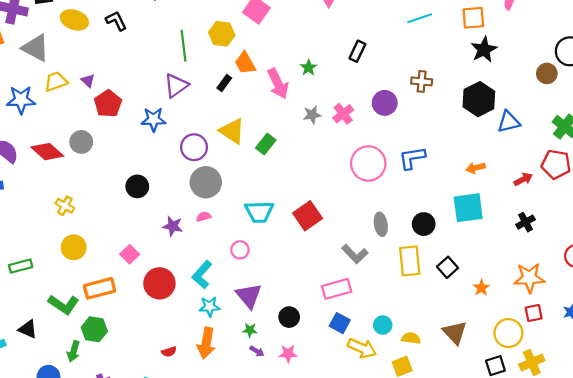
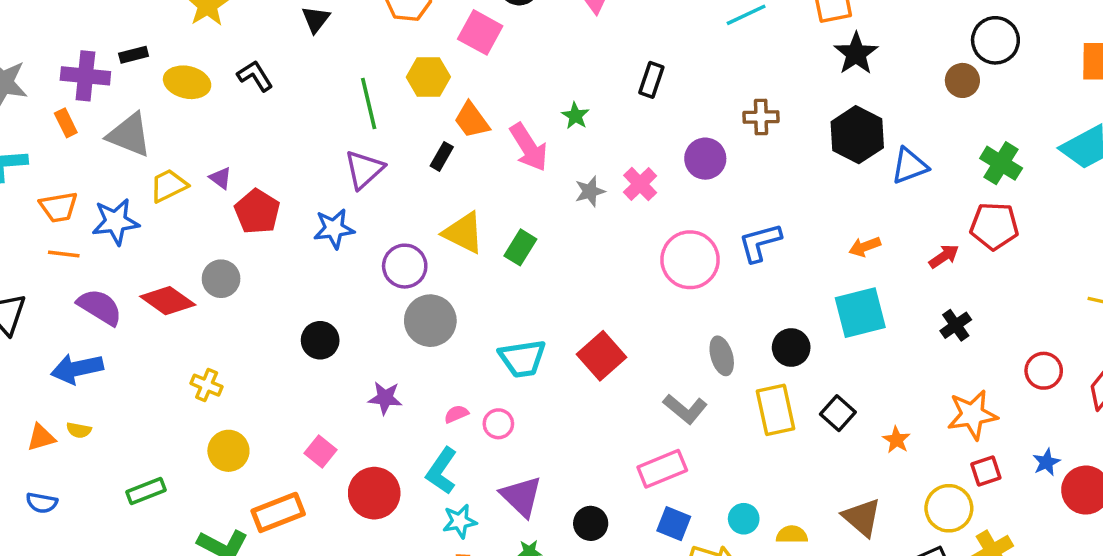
pink semicircle: (204, 217) -> (456, 414), moved

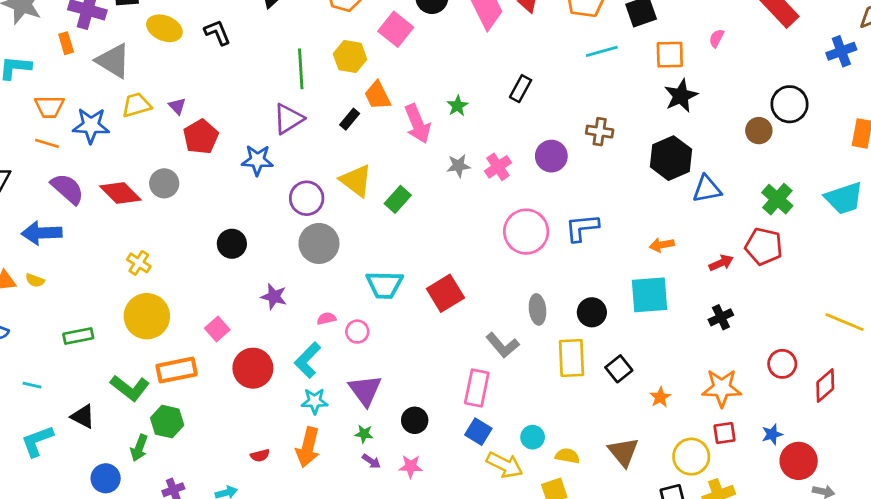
yellow circle: (228, 451) -> (147, 316), size x1.4
pink rectangle: (662, 469) -> (477, 388), turned -66

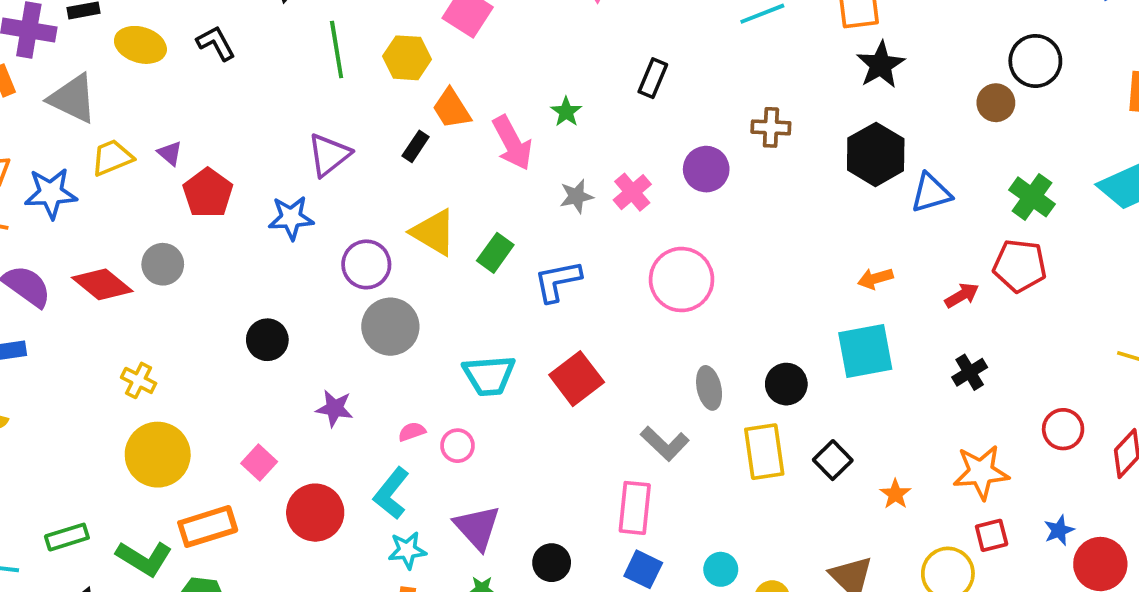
green line: (301, 69) -> (337, 50), moved
blue L-shape: (582, 228) -> (558, 281), moved
green rectangle: (78, 336) -> (67, 537), moved

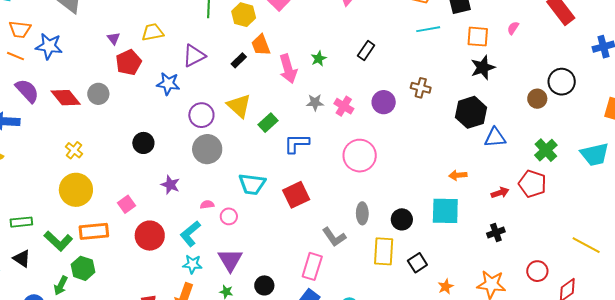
yellow trapezoid: (112, 158) -> (153, 32), moved
pink cross: (632, 192) -> (344, 106), turned -30

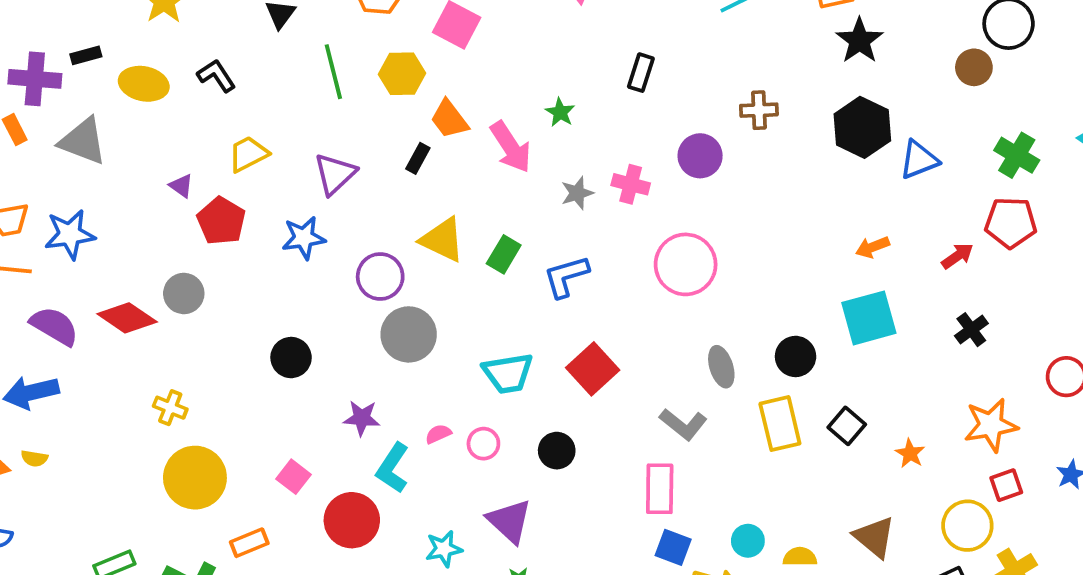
orange rectangle: (94, 231) -> (249, 543), size x0.7
cyan L-shape: (190, 234) -> (393, 468), moved
black circle: (264, 285) -> (557, 451), moved

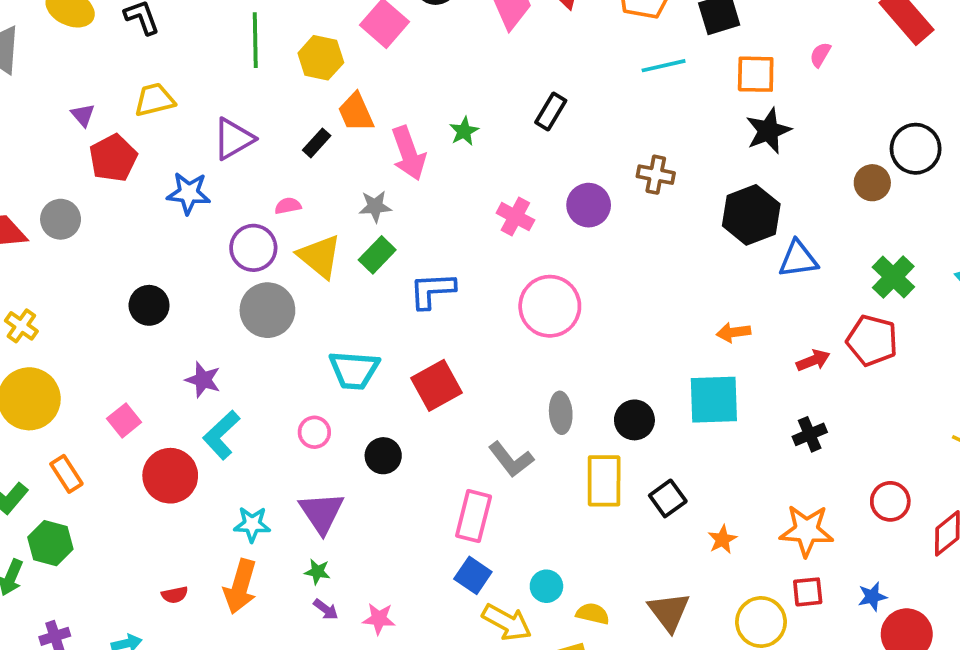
gray star: (577, 193) -> (375, 206), moved
yellow triangle: (442, 240) -> (320, 256), moved
pink semicircle: (438, 434) -> (288, 206), moved
orange rectangle: (249, 543) -> (66, 474), turned 66

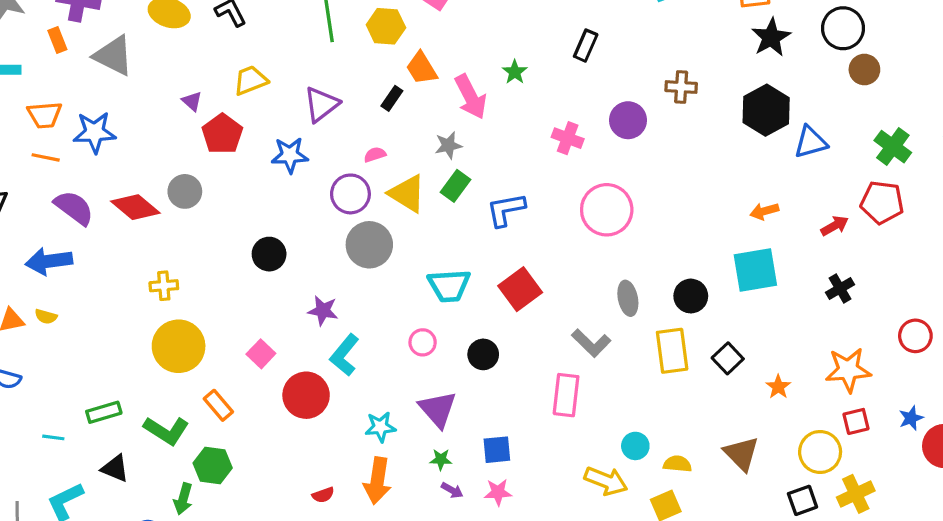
black circle: (916, 149) -> (843, 28), moved
yellow cross: (21, 326) -> (164, 286), turned -32
blue square: (473, 575) -> (497, 450), moved, turned -32

